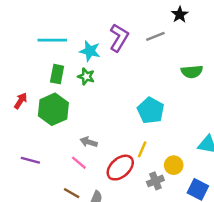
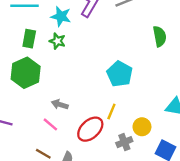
green semicircle: (192, 72) -> (160, 36), turned -96

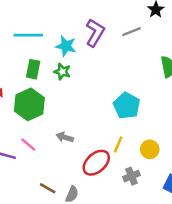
pink line: (50, 124) -> (28, 144), moved
yellow circle: (142, 127) -> (150, 149), moved

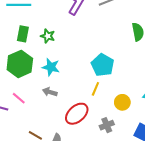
cyan star: (66, 46) -> (51, 67), moved
yellow line: (118, 144) -> (95, 89), moved

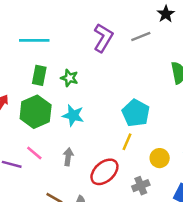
gray arrow: (50, 92) -> (68, 157), moved, turned 80

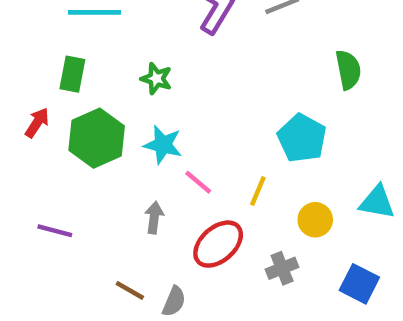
green rectangle: (39, 75) -> (72, 74), moved
cyan pentagon: (136, 113) -> (302, 138), moved
pink line: (34, 153) -> (198, 182), moved

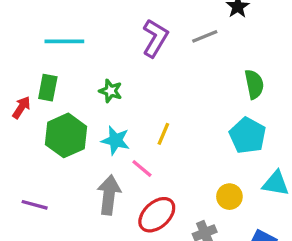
red arrow: (37, 123) -> (21, 107), moved
cyan pentagon: (302, 138) -> (248, 135), moved
yellow line: (258, 191) -> (163, 134), moved
gray arrow: (154, 218) -> (109, 195), size x1.6

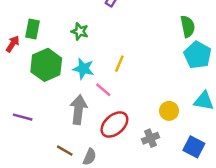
cyan pentagon: (248, 135) -> (198, 55), moved

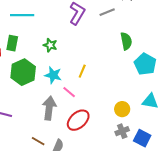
green semicircle: (188, 26) -> (126, 41), moved
gray cross: (150, 138) -> (122, 131), moved

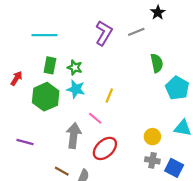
green rectangle: (12, 43) -> (50, 65), moved
cyan star: (53, 75) -> (76, 89), moved
gray cross: (122, 131) -> (152, 160), turned 32

